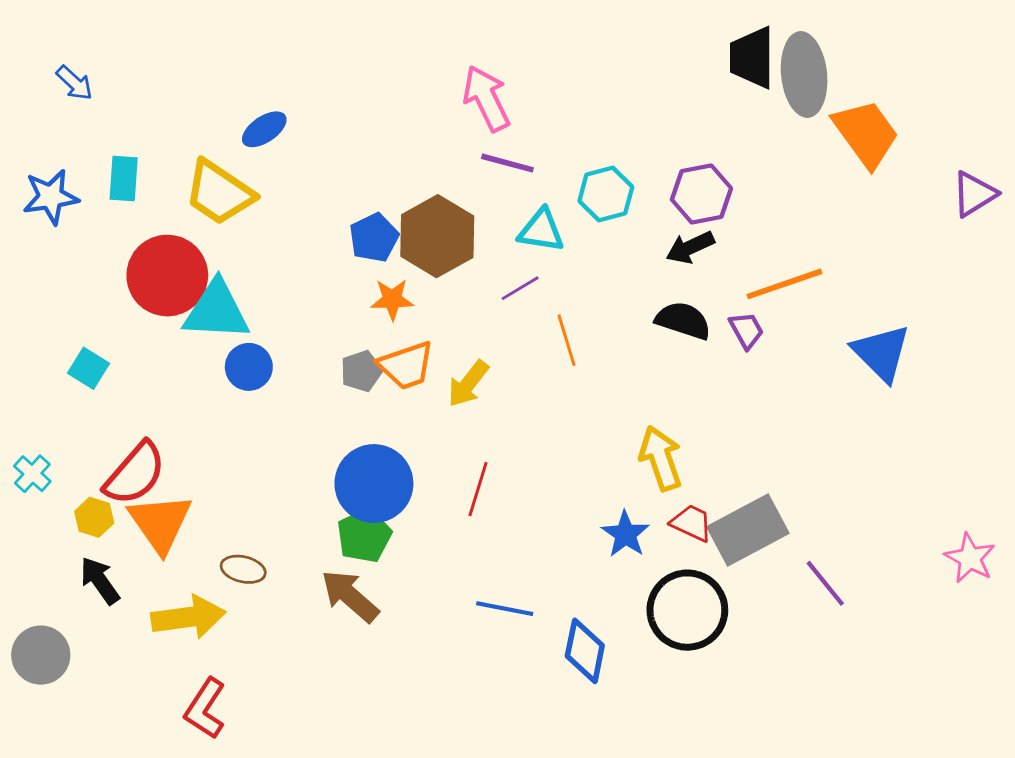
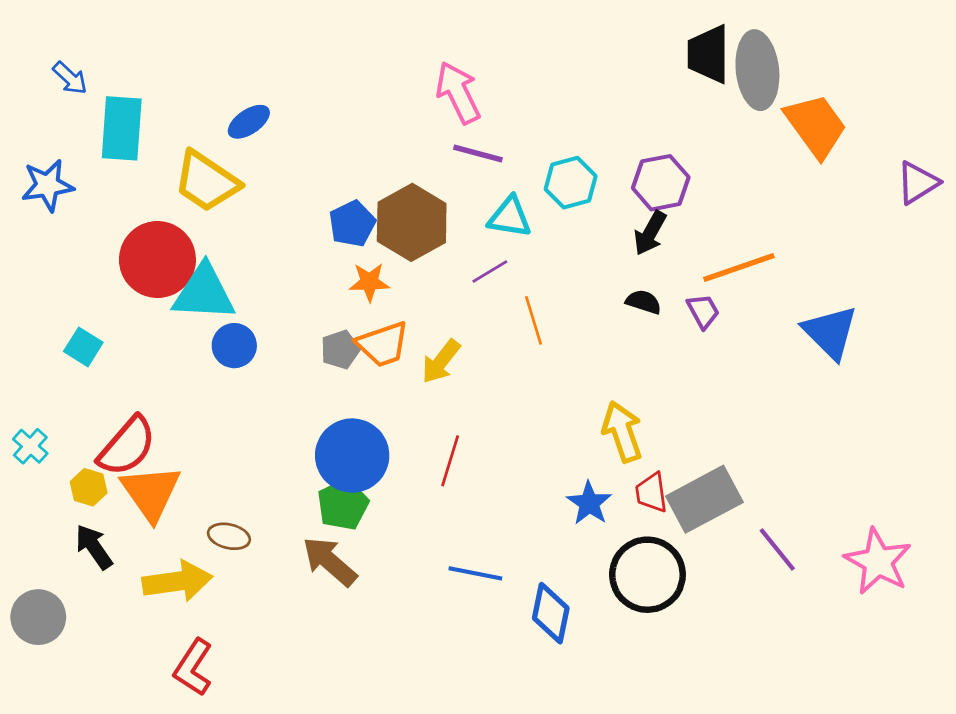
cyan rectangle: (124, 179) -> (122, 128), moved, size x1.5
black arrow: (690, 247) -> (650, 233), turned -36
black semicircle: (683, 320) -> (644, 302), size x0.7
red trapezoid: (692, 523) -> (651, 493), turned -123
pink star: (970, 558) -> (878, 561), moved, size x1.4

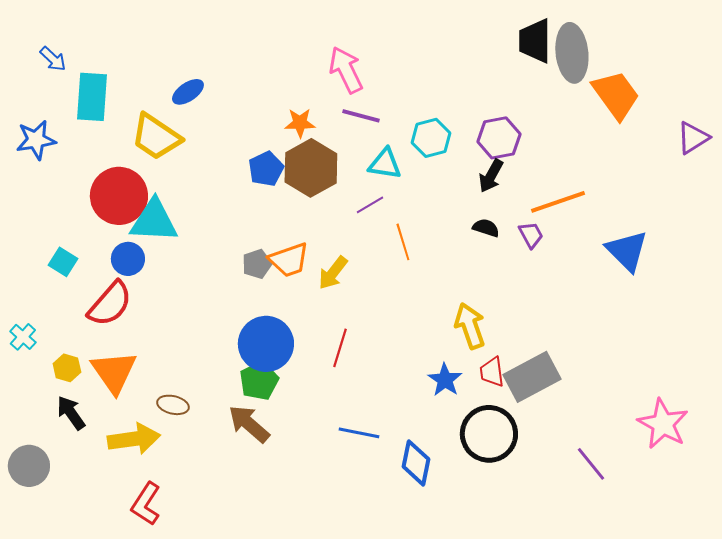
orange star: (369, 282) -> (300, 123), moved
blue circle: (234, 346) -> (128, 259), moved
red semicircle: (127, 446) -> (110, 304), moved
purple line: (777, 550) -> (591, 464), moved

